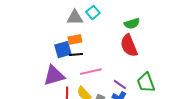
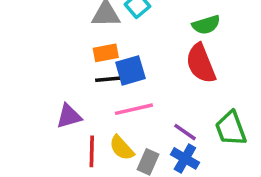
blue square: (63, 50) -> (130, 70), moved
purple triangle: (54, 76) -> (69, 116), size x0.7

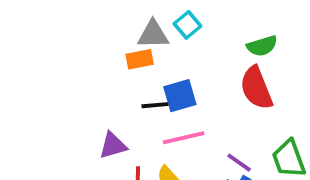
orange rectangle: (106, 53) -> (140, 59), moved

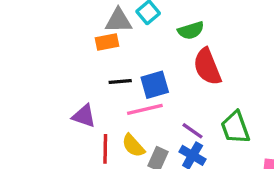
green semicircle: (262, 46) -> (191, 30), moved
blue square: (180, 96) -> (155, 85), moved
purple triangle: (113, 145) -> (84, 116), turned 35

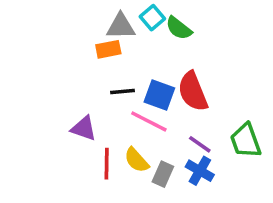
green semicircle: (191, 30) -> (179, 28), moved, turned 55
red semicircle: (207, 67) -> (193, 92), moved
blue square: (155, 85) -> (159, 95), turned 36
pink line: (145, 109) -> (149, 121), turned 40

